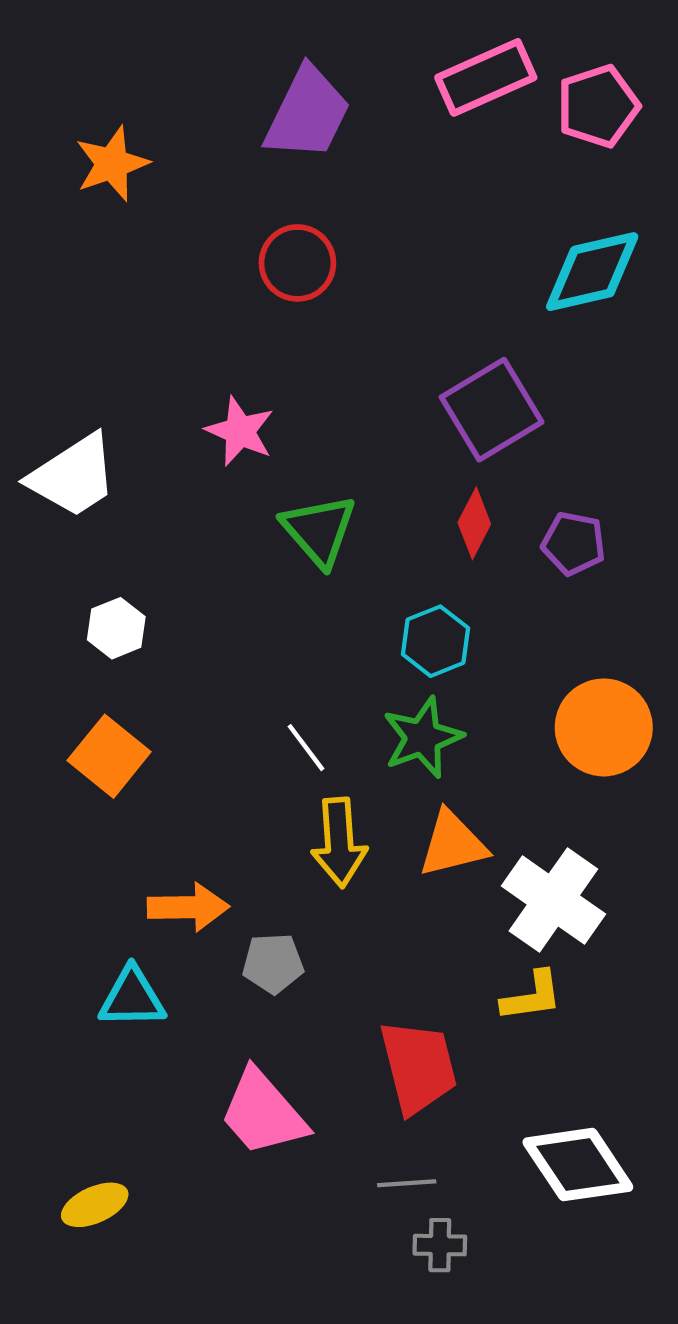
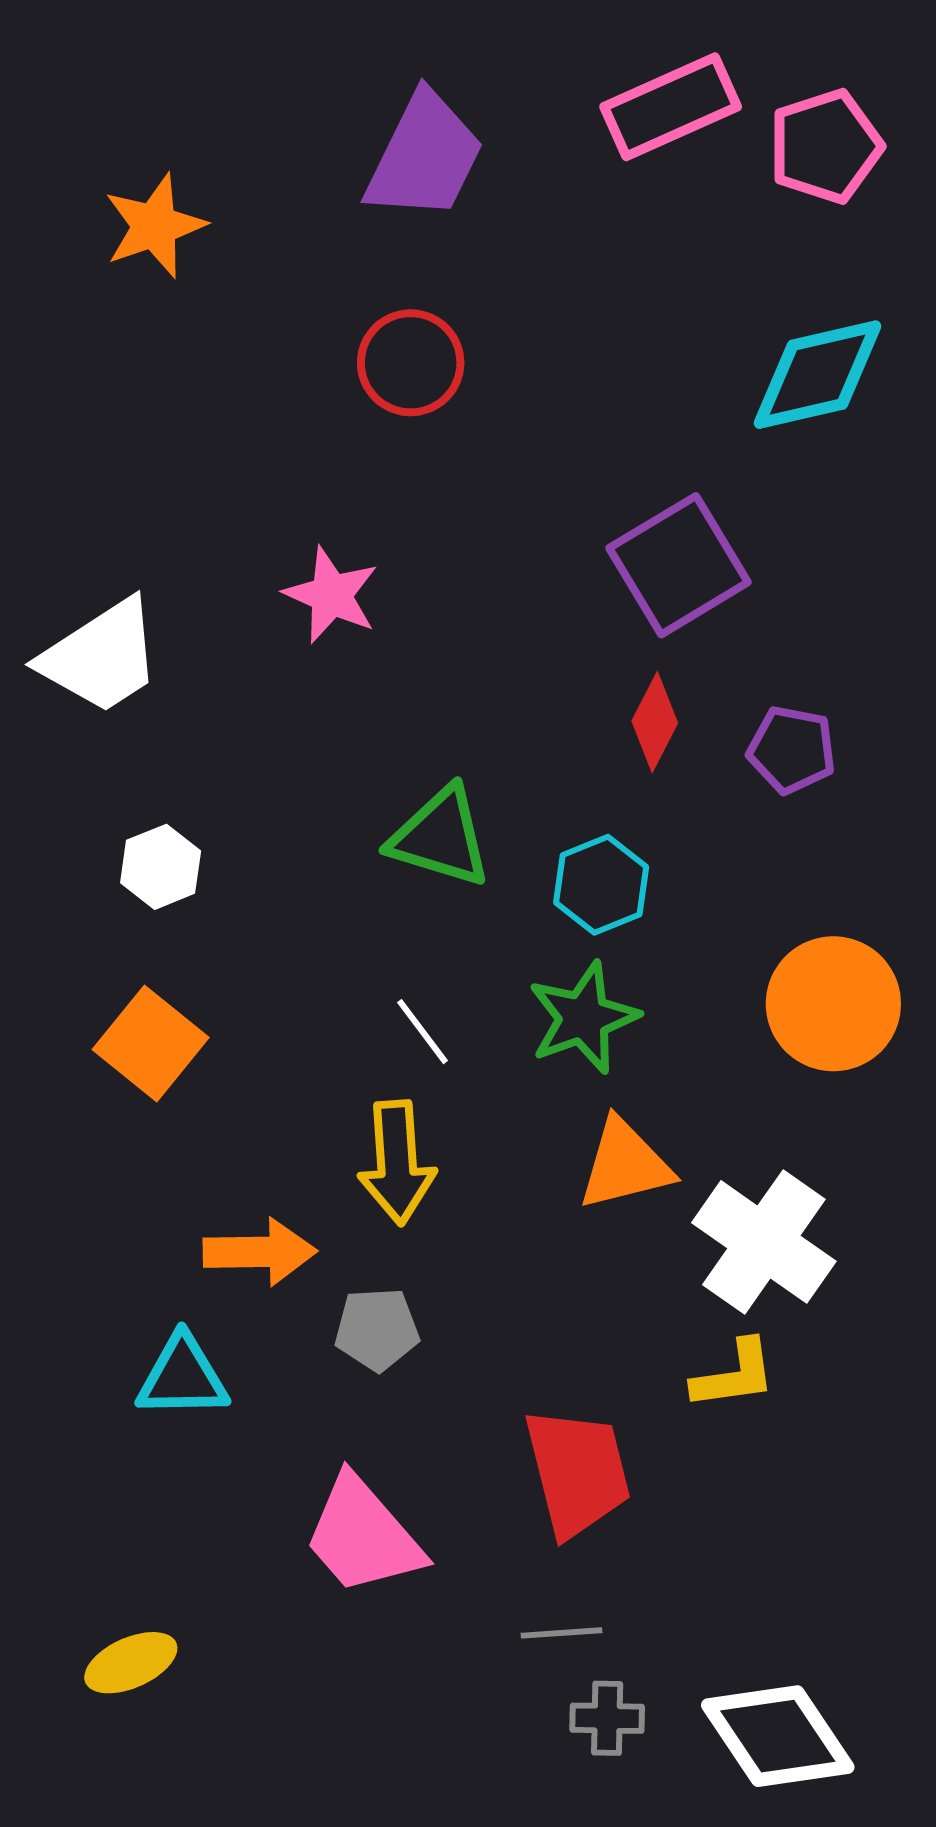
green triangle: (319, 530) -> (440, 837), moved, turned -32
yellow arrow: (339, 842) -> (397, 1163), moved
white diamond: (578, 1165) -> (778, 1736), moved

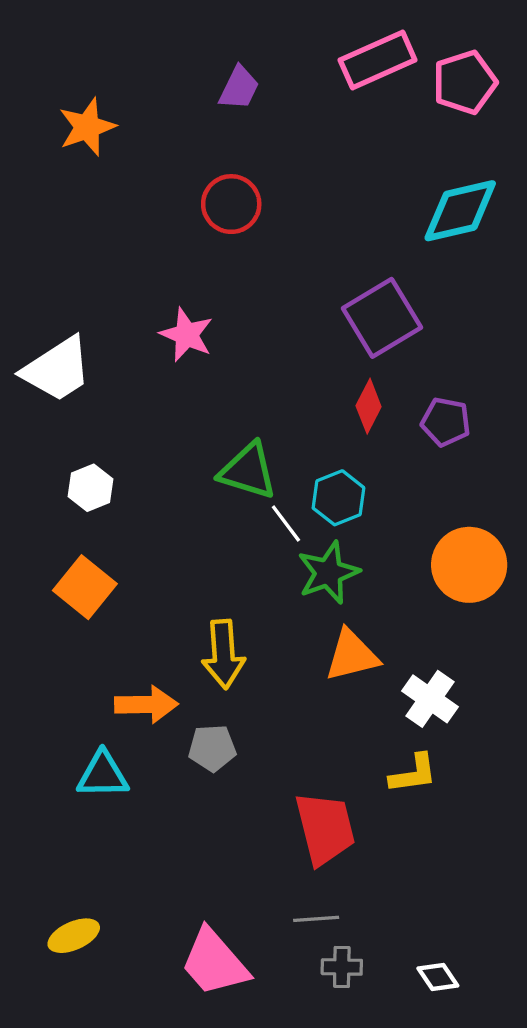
purple trapezoid: (425, 156) -> (239, 88), size x0.6
white line: (423, 1032) -> (286, 523), moved
white cross: (764, 1242) -> (430, 699), size x0.7
pink trapezoid: (363, 1536) -> (214, 962), moved
white diamond: (778, 1736) -> (438, 977), size x0.5

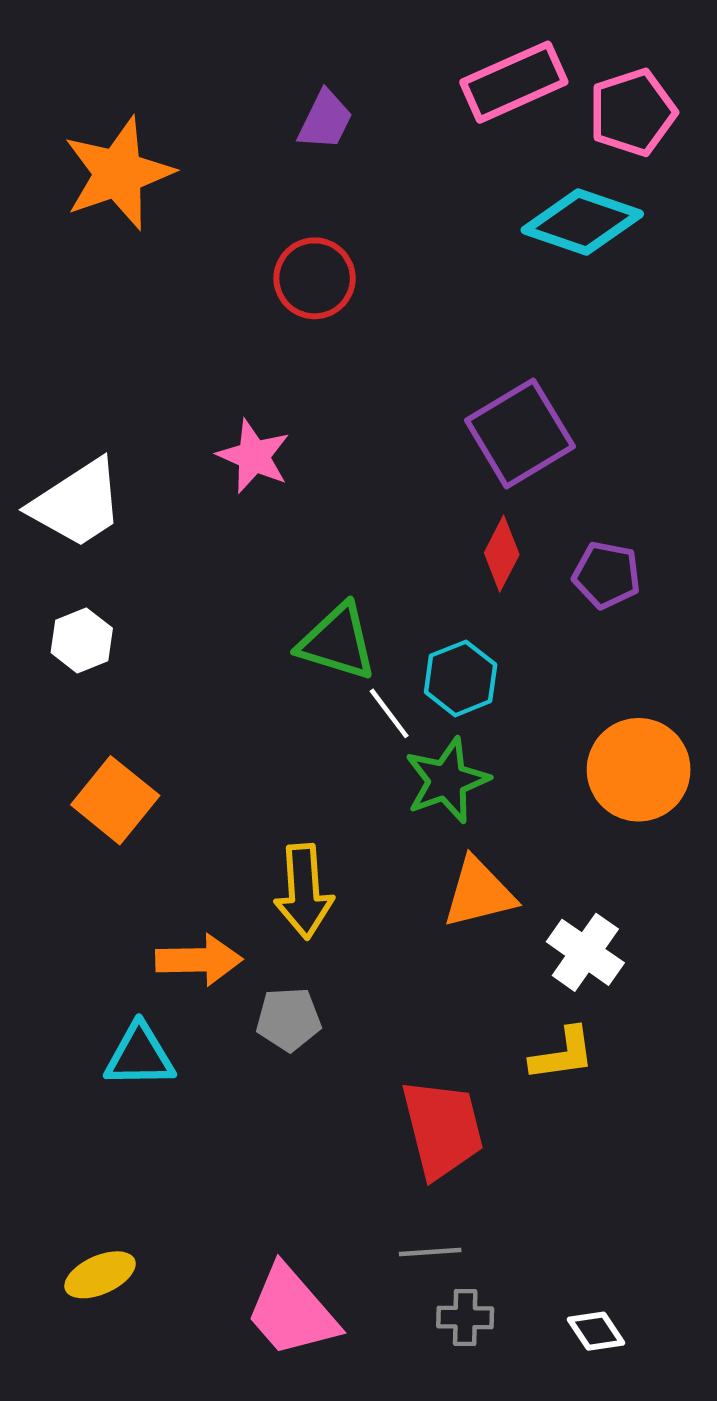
orange star: (87, 127) -> (118, 173), size x1.4
cyan diamond: (460, 211) -> (582, 222), moved, turned 32
white hexagon: (90, 488) -> (82, 640), moved

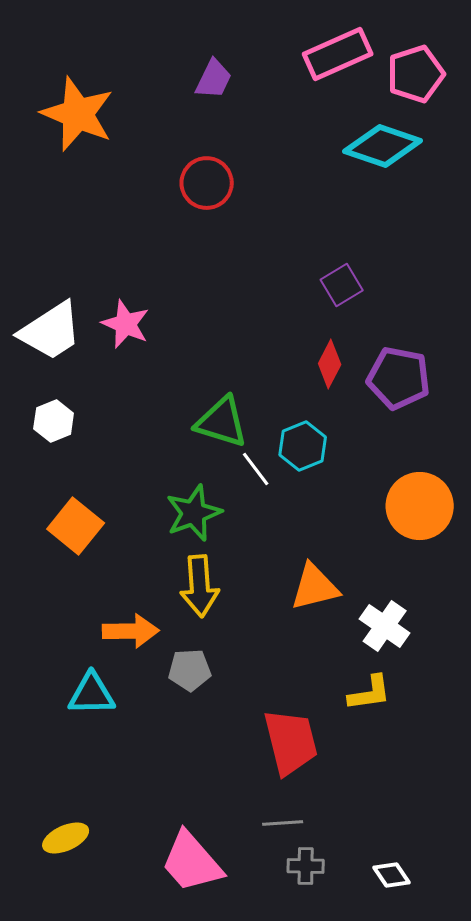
orange star: (118, 173) -> (78, 114), turned -30
purple square: (520, 433) -> (342, 285), size x0.6
pink star: (254, 456) -> (126, 324), moved
purple pentagon: (607, 575) -> (399, 378), size x1.4
green star: (447, 780) -> (194, 513), moved

